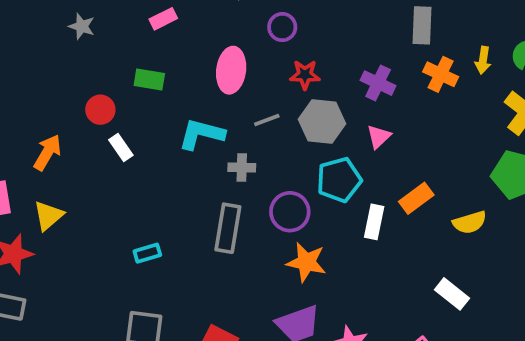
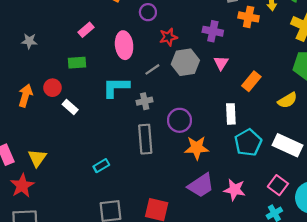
pink rectangle: (163, 19) -> (86, 30), moved
orange arrow: (47, 152) -> (25, 96), moved
cyan pentagon: (339, 180) -> (248, 143), moved
orange rectangle: (416, 198) -> (251, 81), moved
white rectangle: (452, 294) -> (287, 145), size x1.4

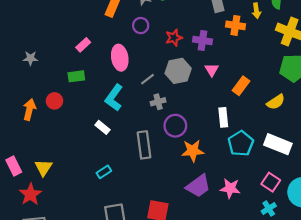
red star: (168, 37) -> (174, 38), moved
cyan L-shape: (116, 87) -> (114, 98), turned -52
gray cross: (145, 101) -> (158, 102), moved
white rectangle: (70, 107) -> (103, 127), moved

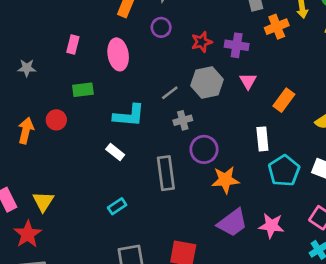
orange cross: (235, 25) -> (277, 27), turned -30
pink rectangle: (83, 45) -> (73, 44), moved, turned -32
pink ellipse: (120, 58) -> (118, 54), moved
cyan L-shape: (114, 98) -> (129, 116), turned -120

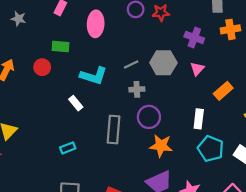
red star: (202, 42) -> (161, 13), moved
red circle: (56, 120) -> (42, 67), moved
cyan pentagon: (284, 171) -> (211, 149), turned -30

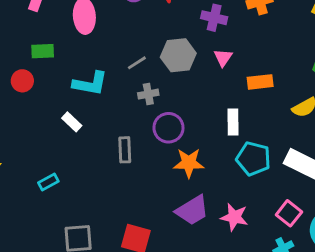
orange rectangle: (223, 91) -> (260, 82), turned 42
gray rectangle: (114, 130) -> (125, 150), size x0.7
cyan rectangle: (68, 148) -> (48, 182), moved

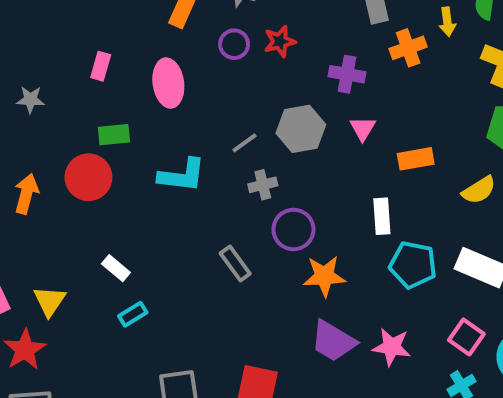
red circle: (22, 81) -> (88, 177), size x1.5
white rectangle: (72, 122) -> (116, 268), moved
gray rectangle: (125, 150) -> (235, 264), turned -30
purple trapezoid: (192, 210) -> (333, 341), turned 66

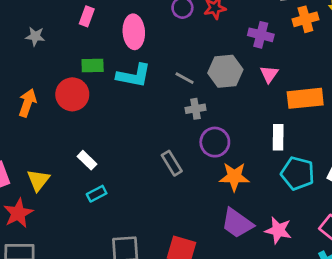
gray line: (244, 143) -> (185, 78), turned 60
orange rectangle: (416, 159) -> (305, 98), size x1.4
cyan L-shape: (182, 175) -> (134, 76), moved

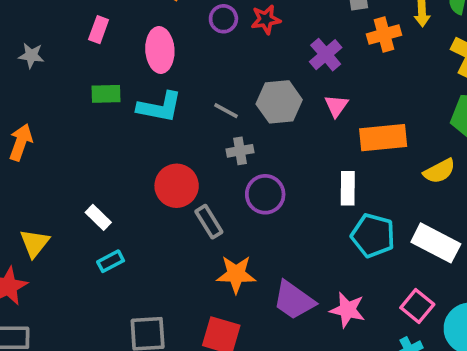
purple cross: (261, 35) -> (326, 55), turned 35
red circle: (72, 94) -> (177, 186), moved
orange star: (234, 177) -> (236, 274), moved

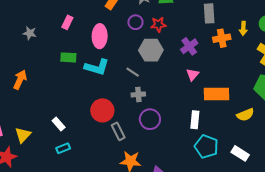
gray hexagon: (279, 102) -> (151, 50), moved
white rectangle: (436, 243) -> (240, 153), size x0.7

